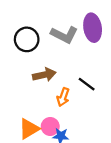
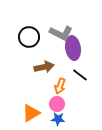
purple ellipse: (93, 28) -> (73, 48), moved
pink circle: (50, 126) -> (57, 104), moved

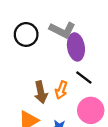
brown arrow: (44, 67) -> (41, 92), moved, turned 90
pink circle: (57, 104) -> (91, 110), moved, size x1.5

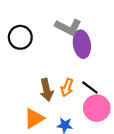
black circle: (26, 34) -> (20, 37), moved
black line: (84, 78) -> (90, 88), moved

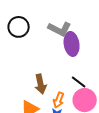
black circle: (20, 37) -> (19, 27), moved
orange arrow: (67, 88) -> (59, 100), moved

